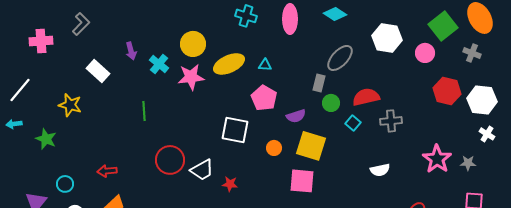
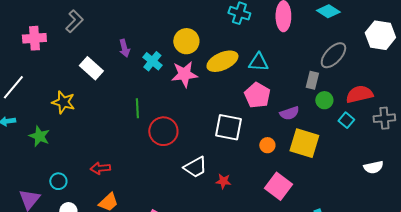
cyan triangle: (265, 65) -> (258, 62), size x1.5
red circle: (170, 160) -> (163, 131), moved
pink square: (302, 181) -> (278, 186), moved, turned 32

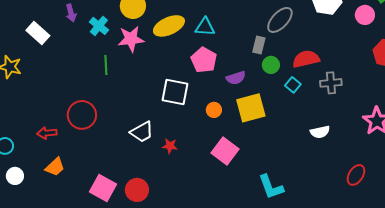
green line: (137, 108) -> (106, 65), moved
red circle: (163, 131) -> (82, 115), moved
yellow square: (304, 143) -> (251, 108), turned -32

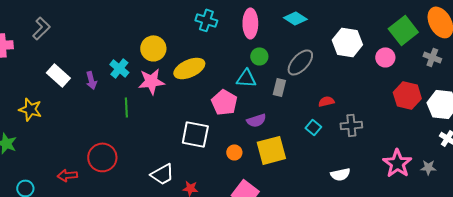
purple arrow: (71, 13) -> (91, 80), moved
cyan triangle: (205, 27) -> (246, 78), moved
red semicircle: (306, 59) -> (326, 101), size x0.6
green circle: (271, 65) -> (259, 56), moved

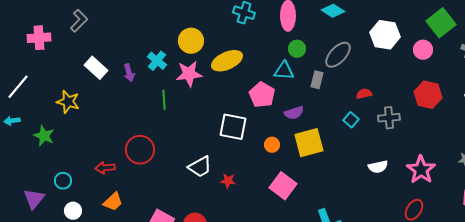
red hexagon: (407, 95) -> (428, 95), moved
pink star: (397, 163) -> (421, 170), moved

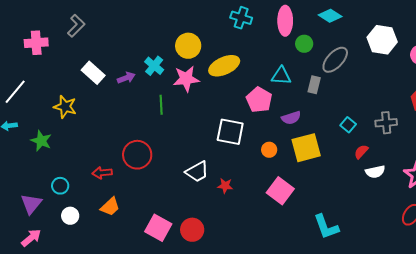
green circle: (297, 49) -> (304, 44), moved
purple arrow: (129, 73) -> (126, 78), turned -96
red semicircle: (364, 94) -> (361, 152), moved, turned -35

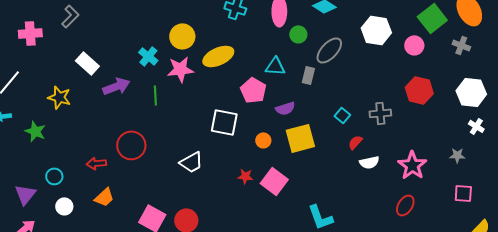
purple arrow: (126, 78) -> (116, 86), moved, size x1.5
red star: (225, 186) -> (245, 176), moved

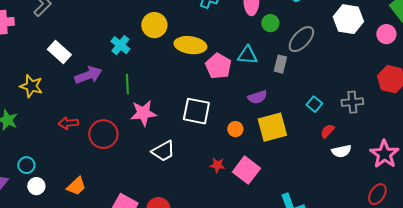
yellow ellipse: (218, 56) -> (190, 45), turned 32
pink star: (180, 69) -> (143, 113), moved
pink pentagon: (253, 90) -> (218, 66), moved
red arrow: (96, 163) -> (68, 123), moved
white circle: (64, 206) -> (36, 186), moved

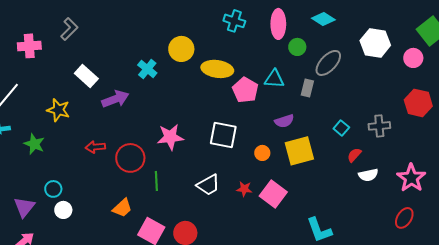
green line: (127, 84) -> (156, 181), moved
white trapezoid: (163, 151) -> (208, 185), moved
orange trapezoid: (76, 186) -> (122, 208), moved

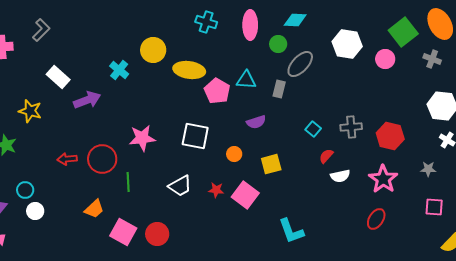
cyan diamond: (323, 19) -> (295, 20), turned -30
green circle: (297, 47) -> (278, 44), moved
red hexagon: (418, 103) -> (390, 136), moved
red arrow: (95, 147) -> (67, 159), moved
yellow square: (299, 151) -> (271, 164), moved, size x0.7

